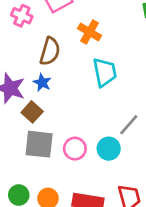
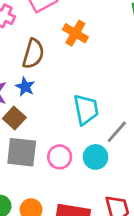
cyan trapezoid: (105, 72) -> (86, 110), moved

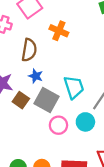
blue star: (25, 87) -> (36, 76), moved
gray square: (22, 152) -> (47, 100), moved, turned 30

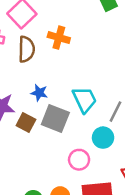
brown semicircle: (29, 50) -> (26, 49), moved
pink circle: (58, 125) -> (79, 160), moved

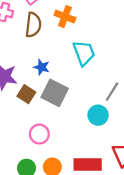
cyan trapezoid: (85, 100) -> (84, 53), moved
pink circle: (79, 160) -> (39, 134), moved

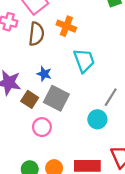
pink circle: (39, 134) -> (42, 127), moved

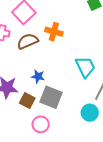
brown semicircle: (36, 34) -> (28, 41), turned -115
cyan trapezoid: (84, 61) -> (85, 67), moved

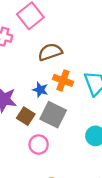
orange cross: (54, 32) -> (63, 80), moved
brown semicircle: (28, 41) -> (50, 52), moved

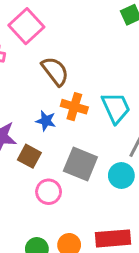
brown semicircle: (50, 52) -> (55, 71), turned 75
gray square: (53, 115) -> (80, 164), moved

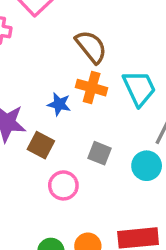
brown semicircle: (55, 71) -> (91, 47), moved
gray square: (80, 164) -> (99, 153), size x0.6

